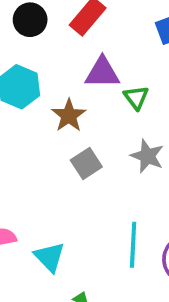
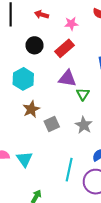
brown star: (69, 115) -> (31, 109), moved
cyan triangle: (50, 257) -> (25, 159), moved

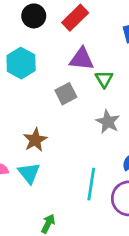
brown star: (31, 109) -> (35, 140), moved
gray square: (52, 124) -> (66, 94), moved

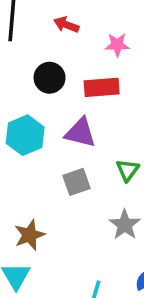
red rectangle: (75, 18) -> (102, 87), turned 32
purple triangle: (82, 59) -> (80, 133), moved

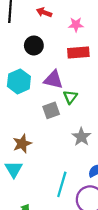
red rectangle: (102, 87) -> (78, 53), moved
green triangle: (127, 170) -> (70, 97), moved

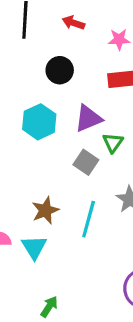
purple triangle: (53, 80) -> (88, 118), turned -35
gray square: (51, 110) -> (86, 162), turned -35
cyan line: (62, 184) -> (89, 219), moved

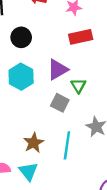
black circle: (60, 70) -> (21, 37), moved

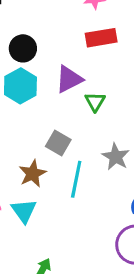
black circle: (21, 37) -> (23, 48), moved
gray square: (60, 103) -> (58, 143), moved

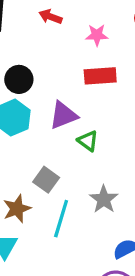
green triangle: (95, 102) -> (88, 141), turned -30

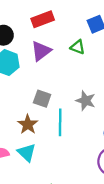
red rectangle: (100, 76) -> (43, 19), moved
green triangle: (88, 141) -> (78, 47), moved

